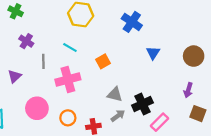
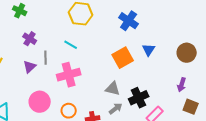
orange square: (103, 61) -> (123, 58), moved, size x1.5
purple triangle: (15, 76) -> (30, 67), moved

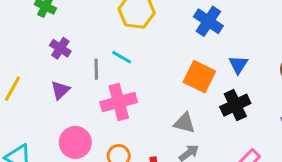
gray line: (46, 58) -> (96, 69), moved
orange square: (123, 58) -> (199, 77), turned -35
black cross: (139, 98) -> (235, 105), moved

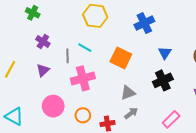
blue cross: (208, 21) -> (144, 23), turned 30
orange square: (199, 77) -> (121, 58), moved
gray triangle: (184, 123) -> (128, 93), turned -35

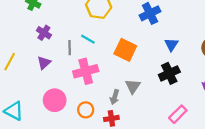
gray triangle: (128, 93) -> (133, 86), turned -35
gray arrow: (131, 113) -> (115, 97), moved, turned 144

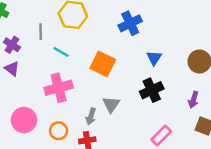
gray line: (70, 48) -> (41, 32), moved
purple triangle: (44, 63) -> (12, 69), moved, turned -40

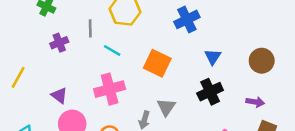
purple cross: (12, 45) -> (59, 43), turned 35
purple triangle: (12, 69) -> (59, 96), moved
purple arrow: (193, 100) -> (255, 102), turned -98

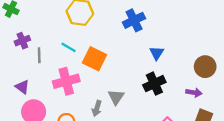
gray line: (90, 28) -> (39, 55), moved
brown circle: (262, 61) -> (205, 67), moved
orange square: (157, 63) -> (95, 59), moved

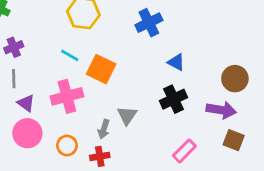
blue triangle: (157, 53) -> (176, 62), turned -35
gray line: (39, 55) -> (14, 79), moved
purple triangle: (22, 87) -> (26, 103), moved
purple arrow: (194, 93) -> (221, 110), size x1.5

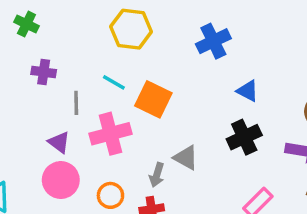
purple cross: (14, 47) -> (44, 72), turned 30
gray line: (14, 79) -> (76, 103), moved
gray triangle: (127, 115) -> (186, 158), turned -35

